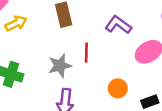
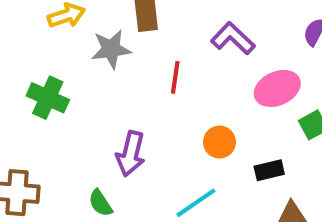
gray star: (60, 66) -> (111, 49), moved

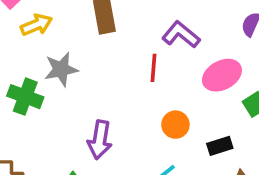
gray star: (111, 49) -> (61, 69), moved
red line: (175, 77) -> (153, 68), moved

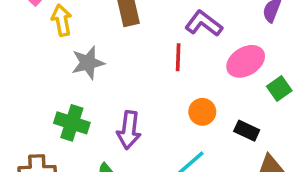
yellow arrow: (36, 25) -> (62, 20), turned -76
green cross: (25, 97) -> (72, 123), moved
black rectangle: (220, 146) -> (247, 131), turned 45

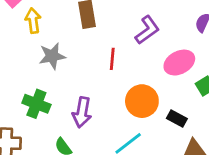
purple L-shape: (204, 24) -> (147, 30), turned 104
red line: (178, 57) -> (112, 59), moved
orange circle: (202, 112) -> (142, 101), size x1.5

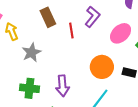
red line: (112, 59) -> (71, 31), moved

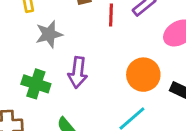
purple arrow: (62, 86) -> (78, 72), moved

